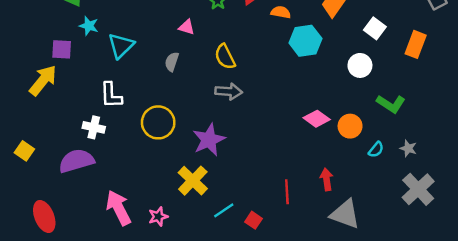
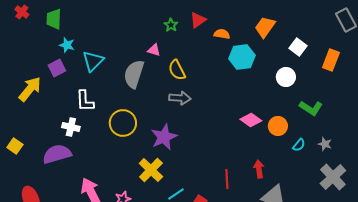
pink triangle: (187, 27) -> (154, 50), moved
purple square: (62, 49) -> (57, 68), moved, turned -30
gray semicircle: (172, 62) -> (134, 74), size x1.8

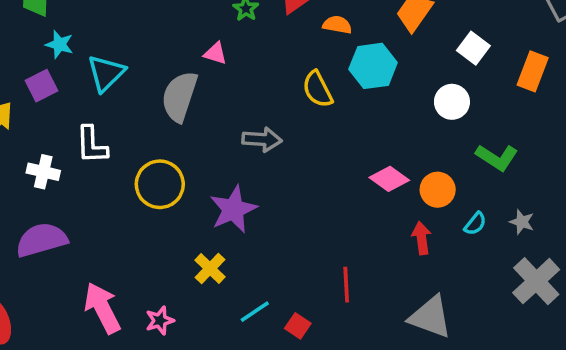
yellow semicircle: (177, 70) -> (318, 89), moved
white cross: (71, 127) -> (43, 172), moved
red arrow: (259, 169) -> (421, 238), moved
yellow cross: (151, 170) -> (210, 269), size x0.7

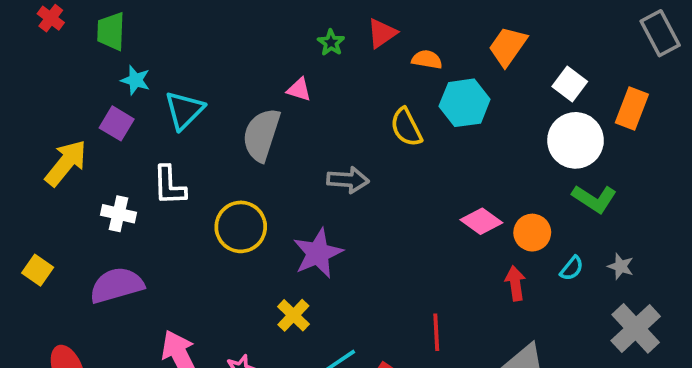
purple square: (41, 86) -> (117, 123), turned -32
white circle: (452, 102) -> (576, 140), moved, size x1.5

